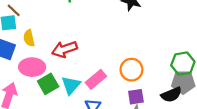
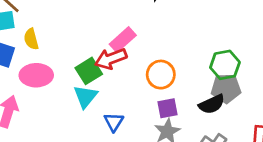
red arrow: (65, 49) -> (111, 59), moved
pink rectangle: (96, 79) -> (123, 40), moved
green square: (48, 84) -> (89, 71), moved

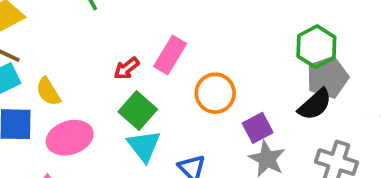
red arrow: (111, 59) -> (127, 68), moved, size x0.6
orange circle: (161, 75) -> (215, 93), moved

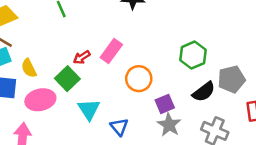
green hexagon: (316, 47) -> (193, 55), moved
gray pentagon: (327, 77) -> (231, 79), moved
green square: (138, 110) -> (67, 79), moved

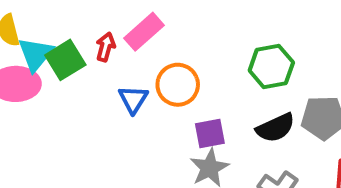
red arrow: (82, 57) -> (106, 47), moved, turned 126
cyan triangle: (89, 109) -> (36, 54), moved
blue triangle: (119, 127) -> (133, 99), moved

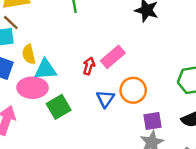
cyan triangle: (36, 54) -> (45, 69), turned 45
green square: (65, 60) -> (59, 107), moved

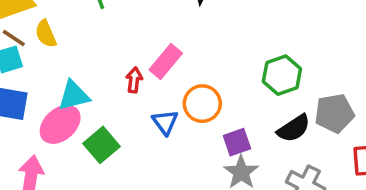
yellow semicircle: (29, 54) -> (46, 34), moved
pink ellipse: (33, 88) -> (60, 124), turned -32

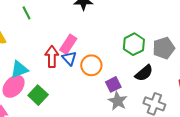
red arrow: (134, 80) -> (52, 57), size x1.5
gray pentagon: (334, 113) -> (164, 48), moved
blue triangle: (165, 122) -> (69, 58), moved

